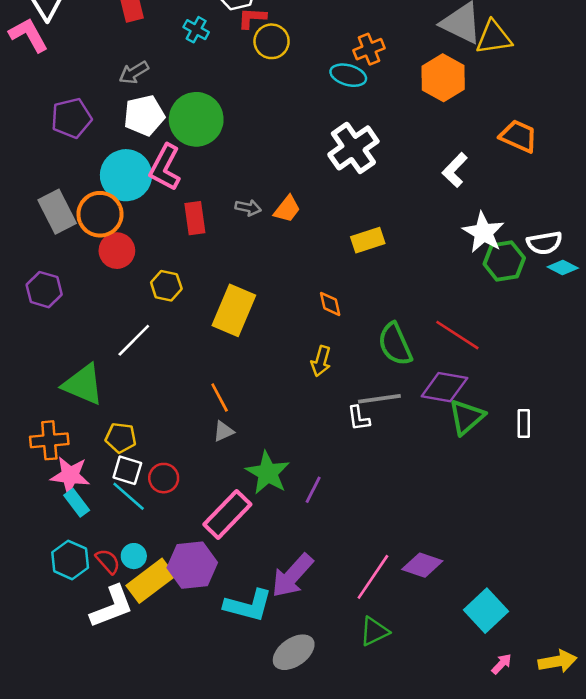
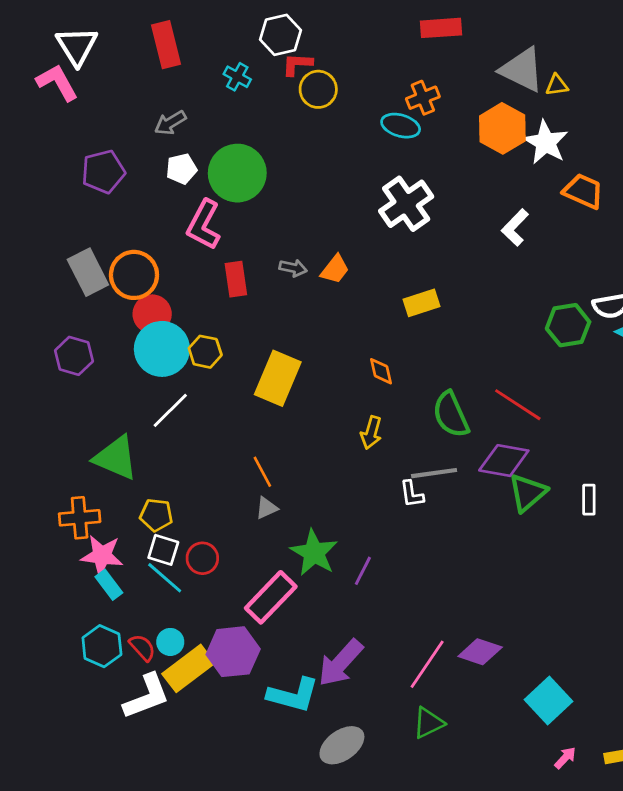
yellow triangle: (494, 37) -> (557, 85), size x0.6
white pentagon: (144, 115) -> (181, 169), size x0.7
cyan circle: (126, 175) -> (162, 349), moved
white star: (483, 232) -> (546, 142), moved

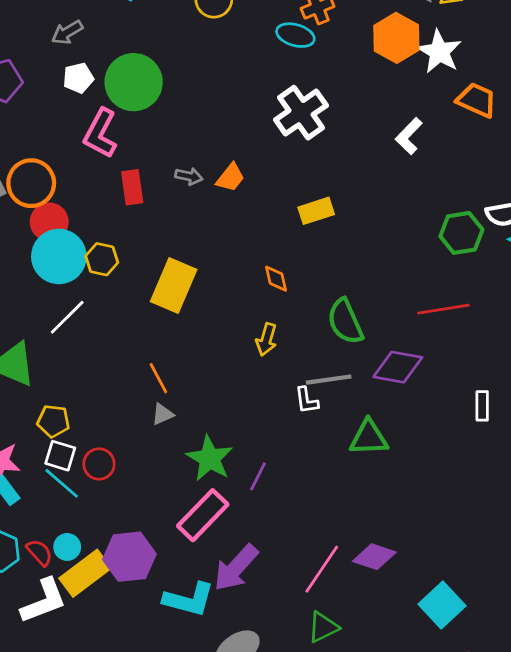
red line: (518, 405) -> (443, 309), moved, turned -42
green triangle: (528, 493) -> (369, 438), moved, turned 39
pink rectangle: (271, 597) -> (203, 515), moved

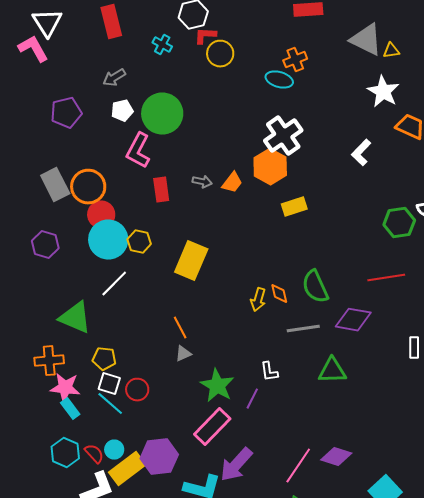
orange hexagon: (396, 38) -> (270, 167), moved
orange diamond: (276, 279) -> (279, 294), moved
white L-shape: (306, 400) -> (269, 372), moved

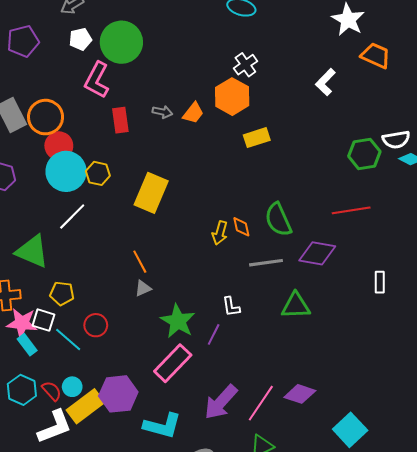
white cross: (283, 136) -> (245, 65), size x0.6
white square: (109, 384) -> (43, 320), moved
purple arrow: (236, 465) -> (221, 402), moved

